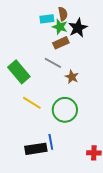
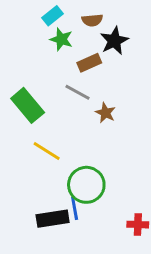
brown semicircle: (63, 14) -> (92, 20), turned 96
cyan rectangle: (47, 19) -> (53, 16), moved, turned -32
green star: (60, 27) -> (61, 39), moved
green circle: (65, 110) -> (86, 185), moved

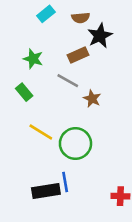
green star: (61, 39) -> (33, 59), moved
green rectangle: (28, 105) -> (24, 92), size x0.6
green circle: (86, 185) -> (75, 144), moved

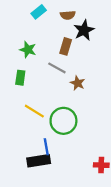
brown rectangle: (78, 55) -> (66, 46), turned -49
green rectangle: (24, 92) -> (20, 78), turned 48
blue line: (65, 182) -> (46, 147), moved

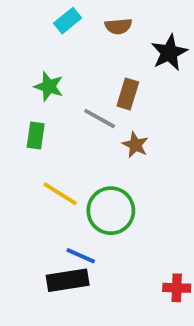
black star: (84, 30) -> (169, 53), moved
brown rectangle: (66, 46) -> (128, 94), moved
blue line: (46, 147) -> (81, 256), turned -56

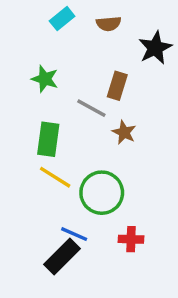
green rectangle: (36, 135) -> (48, 139), moved, size x1.4
black rectangle: (68, 280) -> (62, 256), turned -36
red cross: (177, 288) -> (131, 239), moved

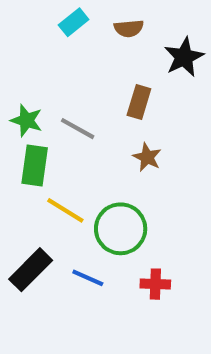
green star: (45, 79) -> (27, 120), moved
gray line: (91, 108) -> (78, 129), moved
green rectangle: (48, 139) -> (35, 165), moved
black rectangle: (62, 256) -> (31, 270), moved

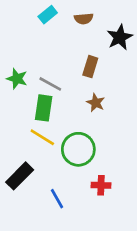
green rectangle: (35, 165) -> (44, 108), moved
blue line: (88, 278) -> (57, 199), moved, turned 36

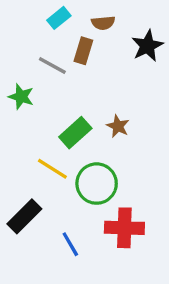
brown rectangle: (90, 67) -> (83, 51), moved
gray line: (50, 84) -> (52, 65), moved
green rectangle: (44, 108) -> (75, 133), moved, turned 40
red cross: (101, 185) -> (124, 228), size x1.6

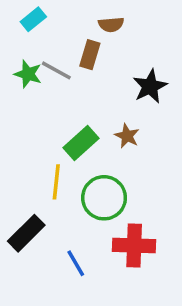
cyan rectangle: (59, 18) -> (33, 19), moved
black star: (147, 46) -> (150, 86), moved
green star: (21, 97) -> (28, 74), moved
yellow line: (52, 169) -> (56, 182), turned 64

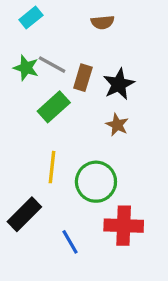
brown rectangle: (90, 55) -> (83, 78), moved
black star: (150, 86) -> (119, 84), moved
green rectangle: (81, 143) -> (54, 107), moved

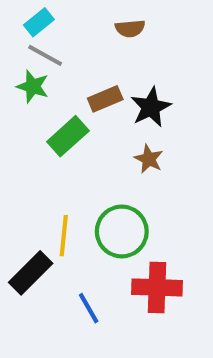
gray line: (52, 65) -> (45, 55), moved
brown rectangle: (83, 78) -> (105, 99), turned 50
yellow line: (52, 167) -> (64, 236), moved

